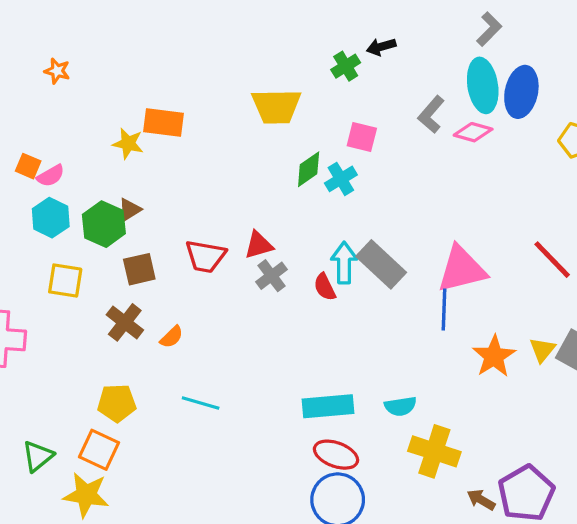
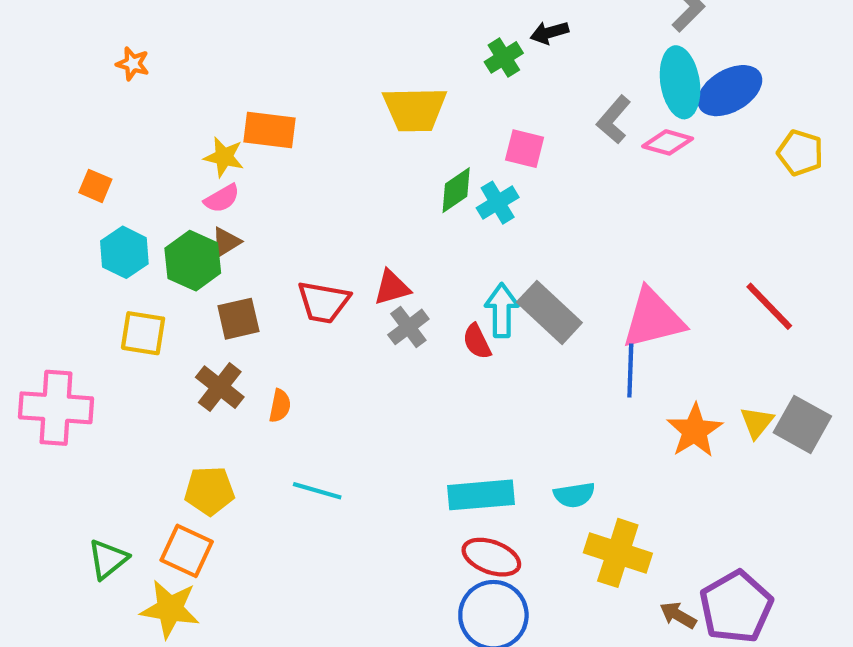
blue ellipse: (521, 92) -> (730, 91), turned 48
pink semicircle: (51, 176) -> (222, 198), moved
orange semicircle: (172, 337) -> (280, 406), turned -35

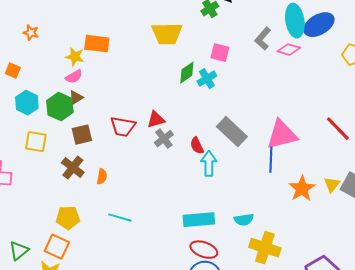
orange star: (133, 64) -> (31, 33), moved
cyan arrow: (502, 310) -> (209, 164), moved

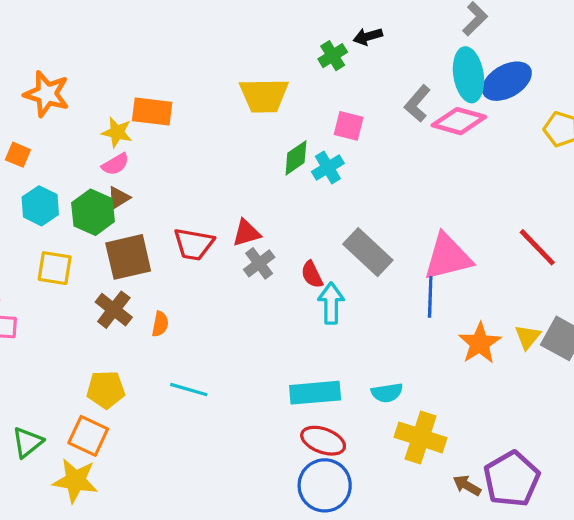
orange star: (31, 33) -> (47, 94), size x1.8
pink diamond: (289, 50) -> (459, 121), size x1.4
brown square: (82, 135) -> (128, 257), size x1.4

